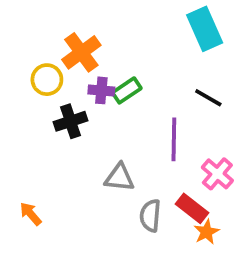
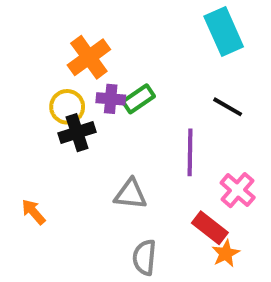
yellow circle: (47, 80) -> (67, 107), moved
orange arrow: (31, 214) -> (33, 212), moved
gray semicircle: (150, 216) -> (144, 257), moved

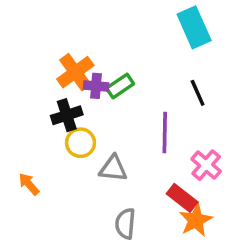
orange cross: (89, 57) -> (75, 72), moved
yellow circle: (67, 107) -> (80, 143), moved
black line: (228, 107) -> (198, 93), turned 36
orange star: (226, 253) -> (196, 220), size x1.4

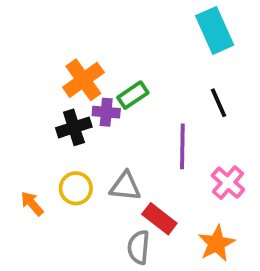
purple cross: (96, 86) -> (106, 112), moved
yellow circle: (80, 143) -> (76, 188), moved
red rectangle: (182, 198) -> (159, 219), moved

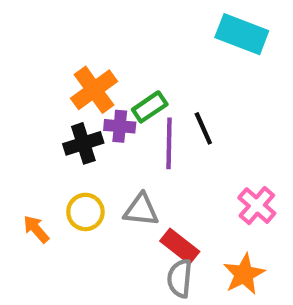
cyan rectangle: (215, 30) -> (242, 34), turned -45
black line: (218, 103) -> (203, 128), moved
purple line: (182, 146) -> (169, 143), moved
gray semicircle: (139, 247) -> (180, 278), moved

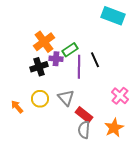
gray triangle: (141, 210) -> (66, 98), turned 42

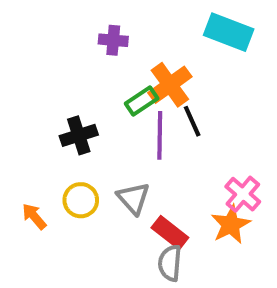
orange cross: (44, 42) -> (170, 85), moved
purple cross: (56, 59) -> (113, 40), moved
orange star: (114, 128) -> (231, 225), moved

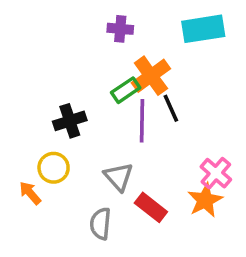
cyan rectangle: (229, 32) -> (203, 29), turned -30
purple cross: (113, 40) -> (120, 29), moved
yellow circle: (81, 200) -> (54, 168), moved
gray semicircle: (170, 263) -> (100, 224), moved

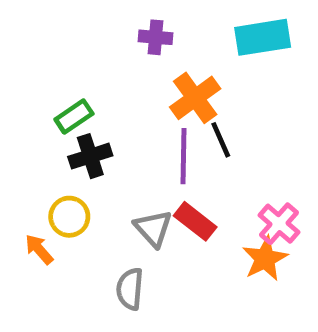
green rectangle: (126, 90) -> (74, 116), moved
red rectangle: (151, 207) -> (195, 221), moved

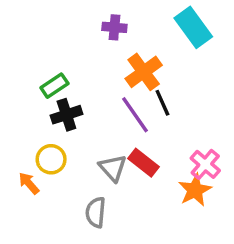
cyan rectangle: (263, 37) -> (193, 27), turned 63
purple line: (183, 156) -> (135, 115), turned -36

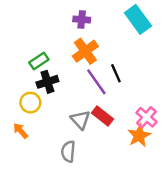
orange cross: (144, 72) -> (85, 51), moved
yellow circle: (51, 159) -> (30, 103), moved

